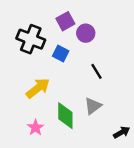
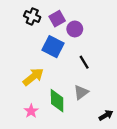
black cross: (31, 39) -> (32, 17), moved, size x0.7
blue square: (61, 53) -> (53, 47), size x1.5

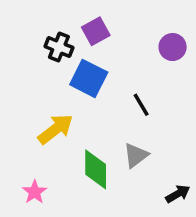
black cross: (32, 17) -> (59, 47), moved
purple circle: (75, 29) -> (173, 47), moved
pink star: (31, 111) -> (35, 192), moved

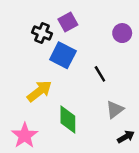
gray triangle: (136, 155) -> (115, 110), moved
pink star: (35, 192) -> (25, 136), size x1.5

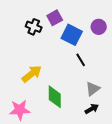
blue square: (63, 55) -> (72, 35), moved
pink star: (25, 136) -> (20, 110), turned 30
black arrow: (126, 137) -> (92, 109), moved

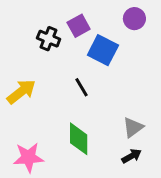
purple circle: (99, 27) -> (134, 19), moved
black line: (81, 60) -> (81, 87), moved
yellow arrow: (32, 74) -> (21, 92), moved

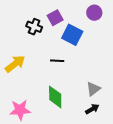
black line: (81, 87) -> (57, 61), turned -56

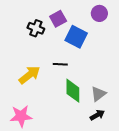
yellow arrow: (15, 64) -> (30, 75), moved
green diamond: (55, 97) -> (73, 91), moved

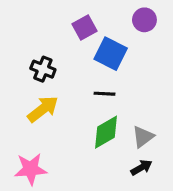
black cross: (36, 28) -> (43, 69), moved
black line: (60, 64) -> (104, 94), moved
green diamond: (73, 91) -> (106, 132), turned 60

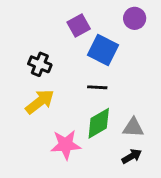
gray triangle: (143, 137) -> (133, 128), turned 40
pink star: (31, 169) -> (66, 145), moved

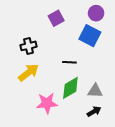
blue square: (103, 50) -> (90, 36), moved
black cross: (40, 64) -> (29, 46), turned -35

